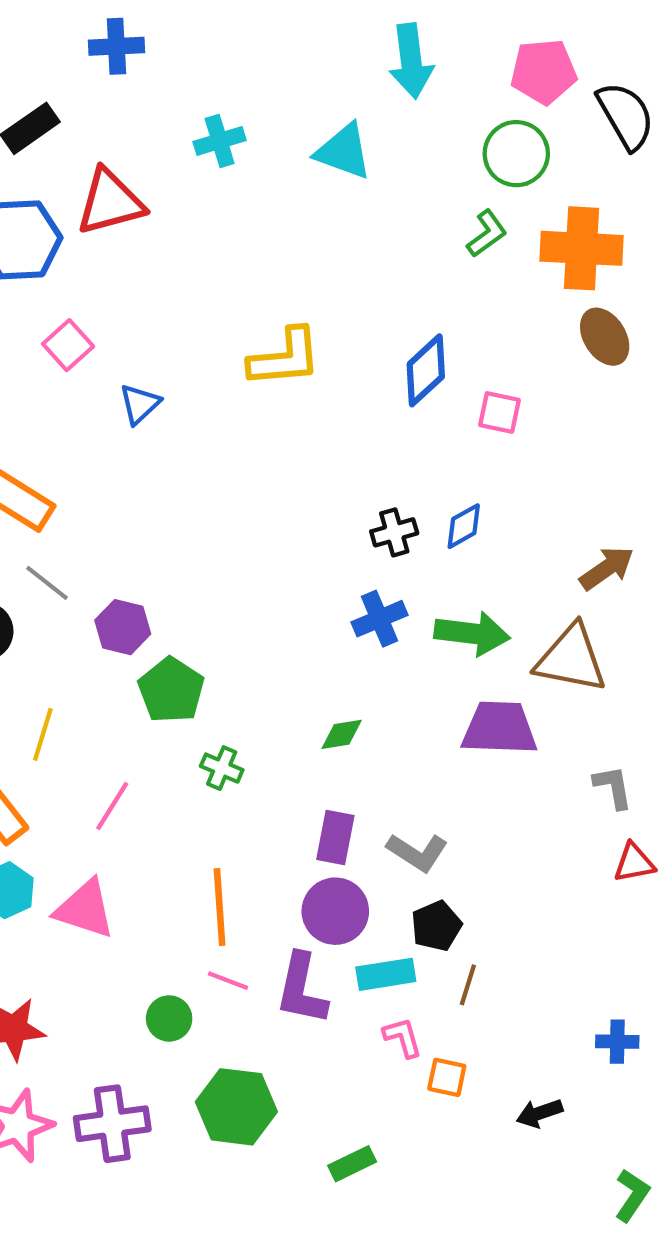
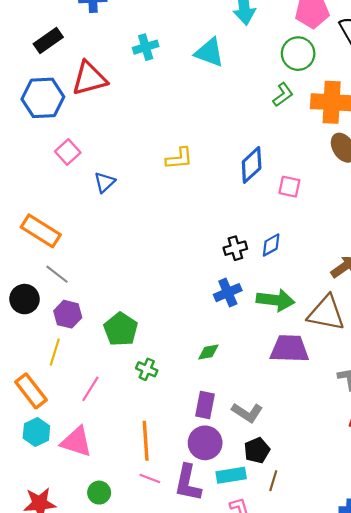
yellow L-shape: (285, 358) -> (179, 158), size x0.7
purple hexagon: (123, 627) -> (68, 314), moved
green circle: (169, 1018) -> (99, 493), moved

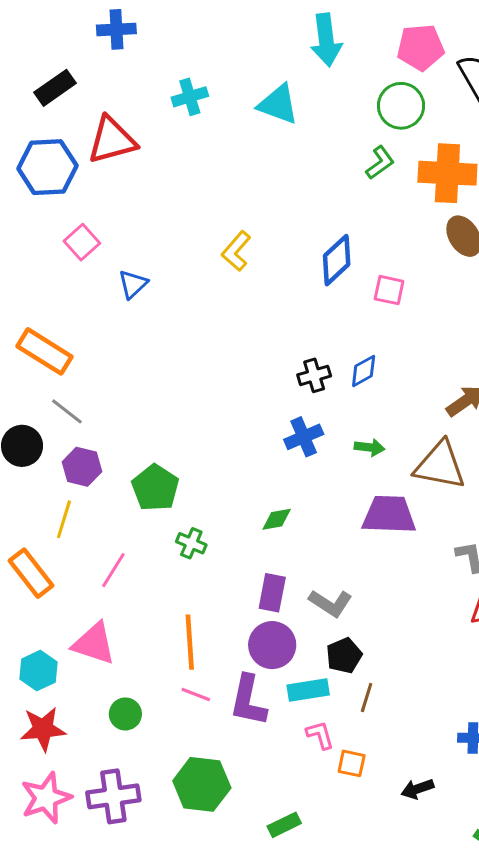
yellow L-shape: (179, 158) -> (236, 251), turned 136
green arrow: (275, 300) -> (370, 447), size x0.6
cyan hexagon: (36, 432) -> (38, 671), moved

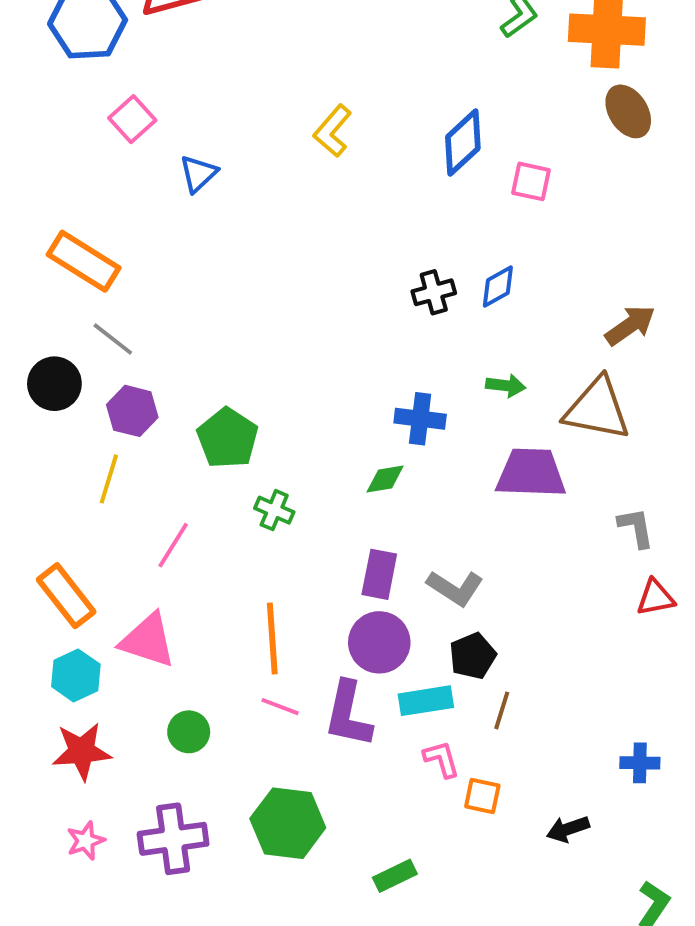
blue cross: (304, 437) -> (420, 419), moved, turned 30
orange rectangle: (31, 573) -> (66, 596), moved
pink star: (46, 798) -> (86, 841), size x0.6

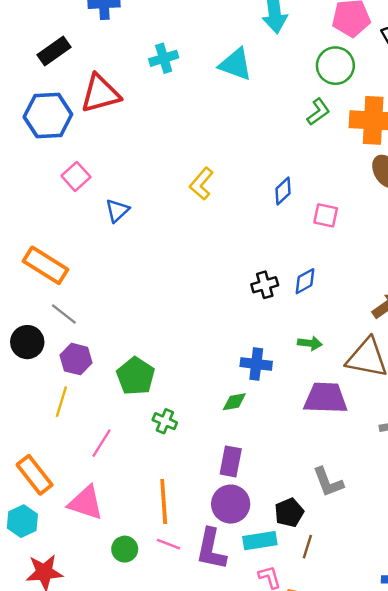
blue diamond: (463, 143) -> (283, 191), size x0.7
gray L-shape: (455, 588) -> (328, 482), moved, turned 36
cyan hexagon: (76, 675) -> (22, 521), moved
green circle: (189, 732) -> (125, 549), moved

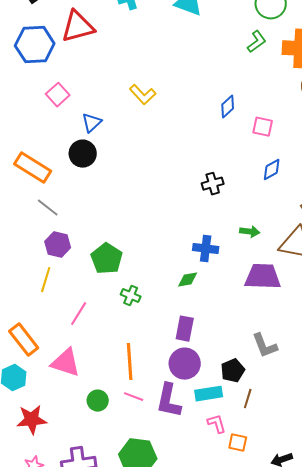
yellow L-shape: (201, 184) -> (143, 95), moved, turned -84
blue diamond: (305, 281) -> (272, 170), moved
black circle: (27, 342) -> (83, 154), moved

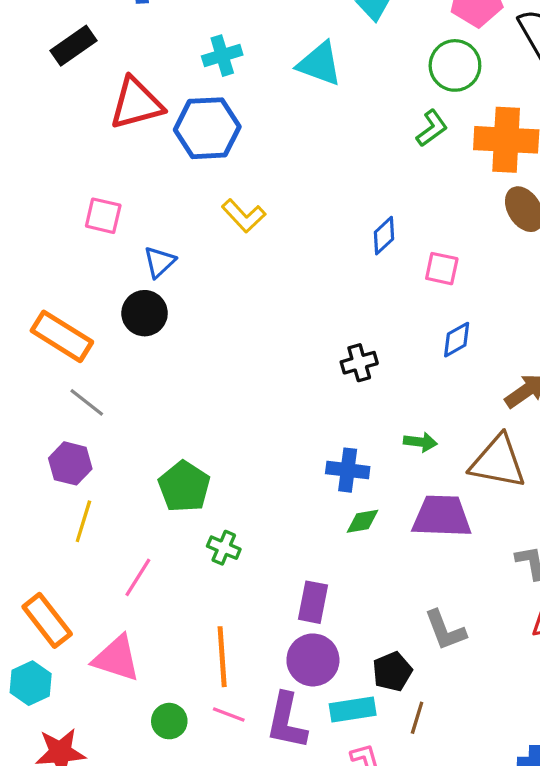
blue hexagon: (35, 45) -> (207, 128), moved
pink square: (58, 95) -> (103, 216), turned -35
purple hexagon: (58, 245) -> (70, 463), moved
green diamond: (188, 280) -> (363, 521), moved

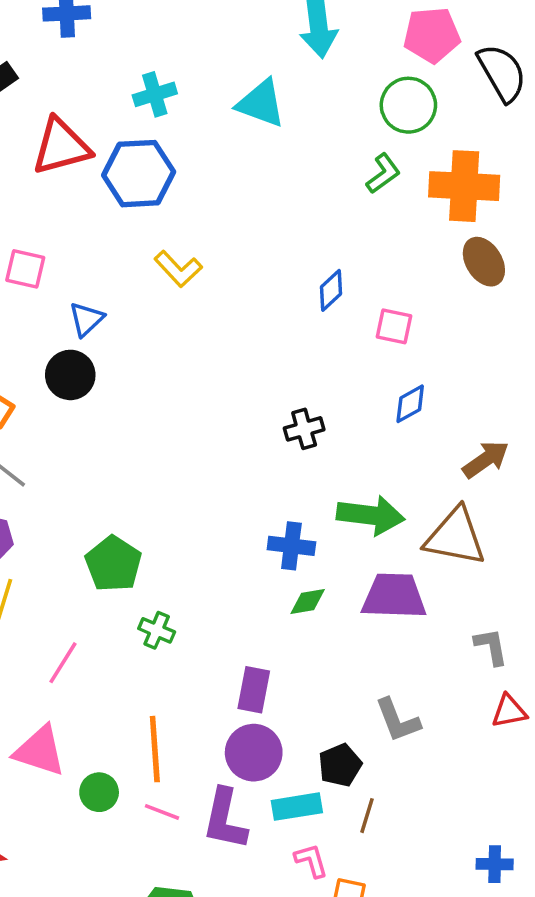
green arrow: (420, 442) -> (371, 515), size x1.8
green circle: (169, 721) -> (99, 792), moved

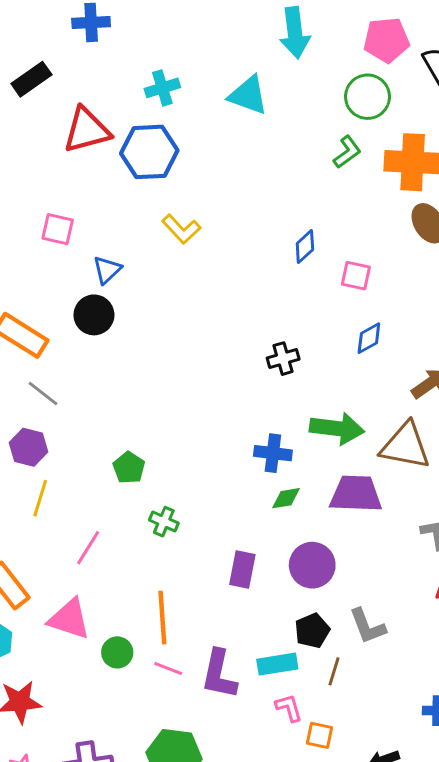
green pentagon: (113, 564) -> (129, 468), size x0.7
gray L-shape: (398, 720) -> (367, 626), moved
purple circle: (254, 753) -> (312, 565), moved

